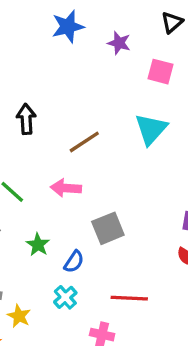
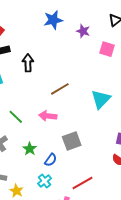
black arrow: (26, 119) -> (28, 63), moved
cyan triangle: (151, 129) -> (101, 99), moved
red line: (129, 298) -> (83, 183), turned -35

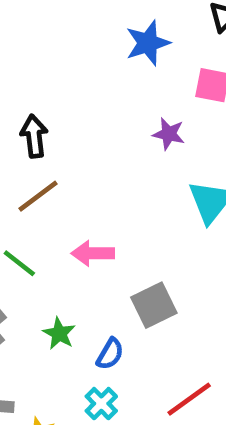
blue star: (53, 20) -> (148, 43), moved
purple star: (83, 31) -> (169, 134), moved
brown line: (60, 89) -> (38, 196), moved

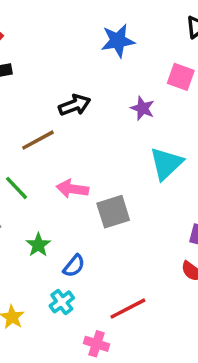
blue star: (148, 43) -> (118, 41), moved
black arrow: (34, 136) -> (75, 105), moved, turned 68
gray square: (154, 305) -> (113, 212), moved

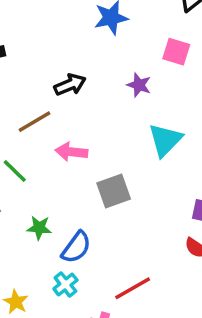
pink arrow: (72, 189) -> (71, 152), moved
green star: (38, 245) -> (39, 228), turned -30
blue semicircle: (74, 266) -> (76, 247), size x1.4

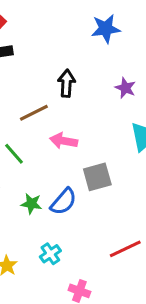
black arrow: (70, 85) -> (67, 83), turned -68
blue semicircle: (76, 247) -> (64, 202), moved
red line: (133, 288) -> (125, 249), moved

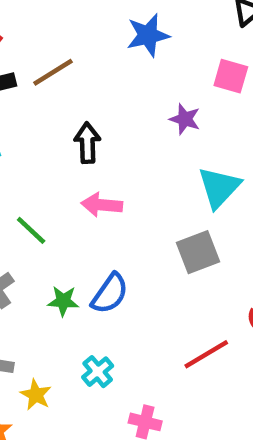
black arrow: (67, 83) -> (87, 143), moved
brown line: (34, 113) -> (53, 72), moved
gray square: (97, 177) -> (198, 252), moved

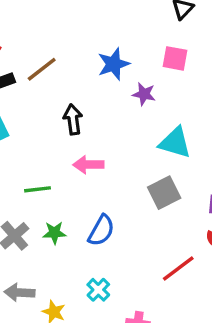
blue star: (148, 35) -> (113, 64), moved
cyan triangle: (219, 187) -> (175, 143), turned -51
green line: (31, 230) -> (37, 189), turned -44
green star: (63, 301) -> (54, 233), moved

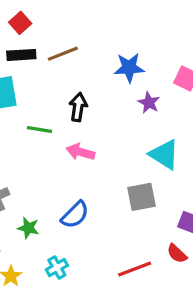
green line: (37, 189) -> (39, 129), moved
green star: (54, 233) -> (28, 228), moved

